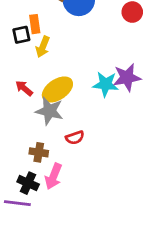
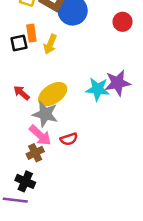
yellow arrow: (43, 47) -> (50, 44), moved
brown cross: (39, 152) -> (35, 153), turned -35
pink arrow: (53, 176) -> (40, 135), moved, turned -70

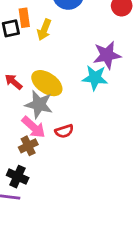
purple star: (118, 83) -> (107, 55), moved
yellow ellipse: (53, 94) -> (47, 83), turned 68

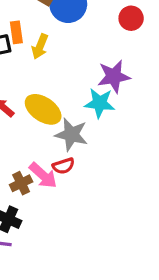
gray star: (39, 104) -> (71, 134), moved
pink arrow: (34, 127) -> (43, 175), moved

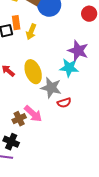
purple star: (114, 76) -> (78, 51), turned 30
yellow ellipse: (43, 109) -> (33, 72), turned 35
red semicircle: (64, 166) -> (64, 103), moved

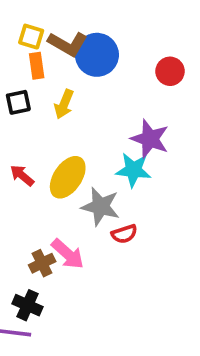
orange rectangle: (16, 23) -> (37, 66), moved
yellow ellipse: (33, 72) -> (68, 177), turned 55

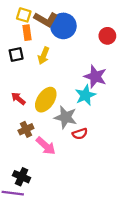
cyan star: (133, 170) -> (85, 95), turned -30
brown cross: (42, 263) -> (26, 129), moved

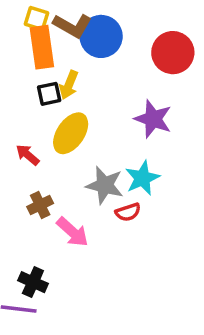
orange rectangle: (27, 33) -> (42, 47), size x1.6
red circle: (107, 36) -> (173, 53), size x1.5
black square: (16, 55) -> (49, 94), moved
cyan star: (85, 95) -> (142, 178), moved
yellow ellipse: (46, 100) -> (71, 133), moved

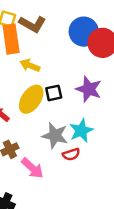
blue circle: (101, 36) -> (84, 32), moved
yellow arrow: (69, 85) -> (30, 65), turned 90
black square: (49, 94) -> (54, 93), moved

